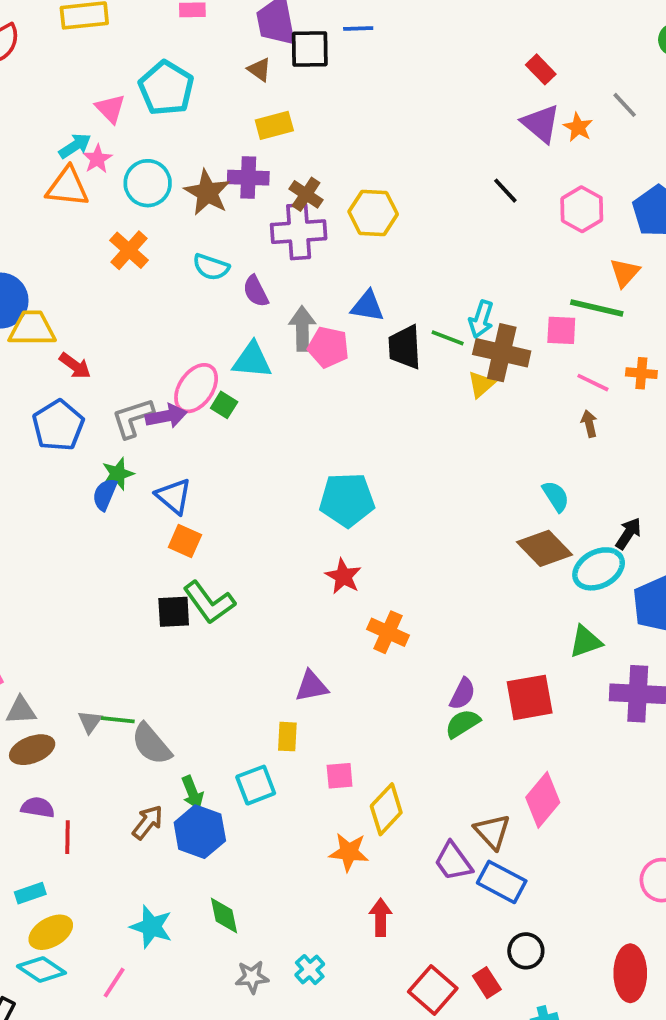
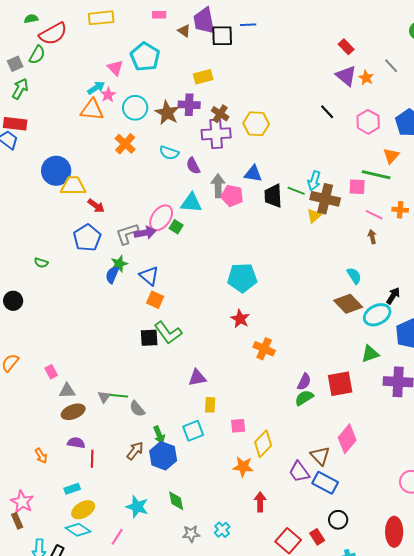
brown triangle: (259, 69) -> (184, 31), moved
purple triangle: (312, 686) -> (197, 378), moved
gray semicircle: (151, 744) -> (137, 409), size x0.7

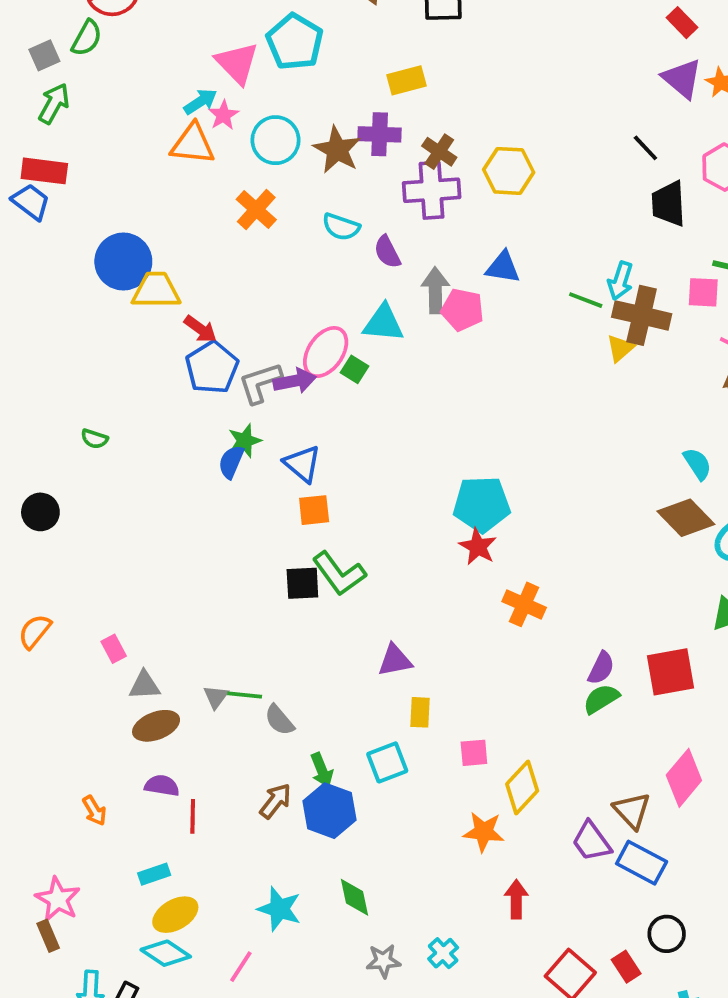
pink triangle: (115, 68) -> (237, 63), size x1.4
black trapezoid: (273, 196) -> (669, 204), moved
blue pentagon: (87, 238) -> (212, 367), moved
cyan pentagon: (242, 278) -> (482, 504), moved
orange square: (155, 300) -> (314, 510), turned -30

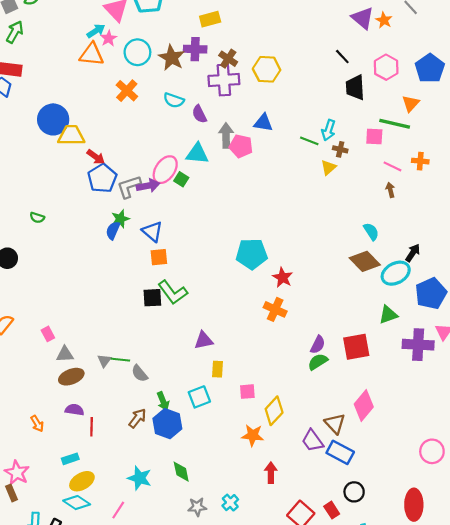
brown cross: (642, 315) -> (340, 149), size x0.5
red star: (478, 547) -> (283, 277), moved

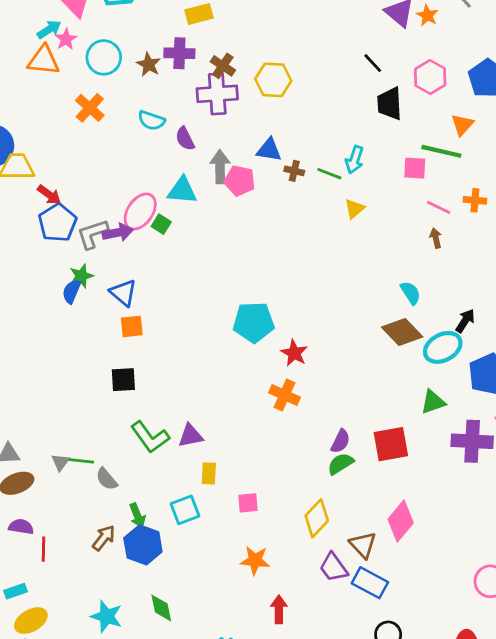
brown star: (172, 58) -> (149, 64), size x0.7
brown cross: (340, 149) -> (294, 171), moved
green L-shape: (173, 292) -> (150, 437), moved
yellow diamond: (274, 411) -> (317, 518), moved

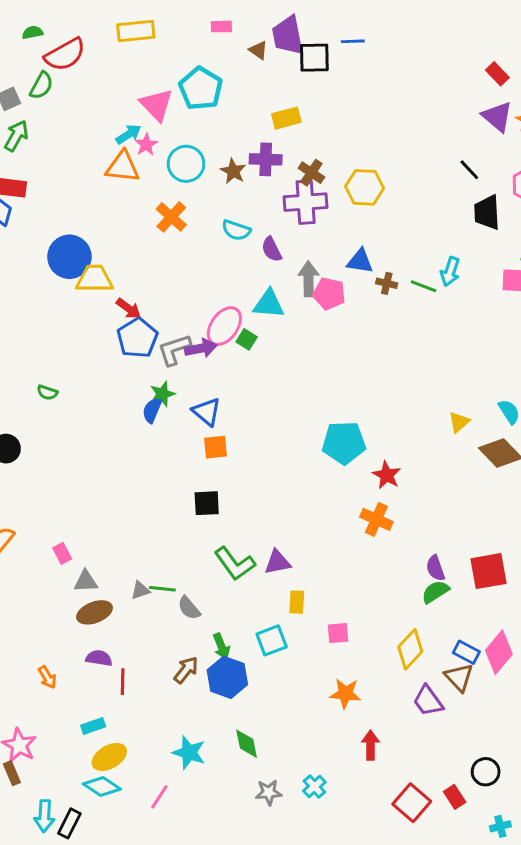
yellow triangle: (355, 209) -> (459, 422), moved
purple semicircle: (340, 441) -> (435, 568), turned 135
gray triangle: (60, 462) -> (140, 590), turned 36
blue rectangle: (370, 583) -> (466, 652), moved, size x0.7

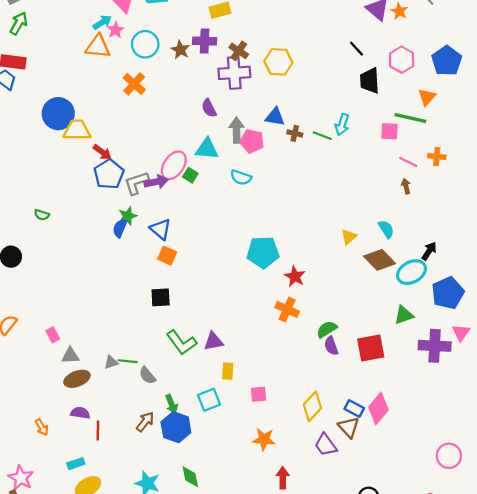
cyan semicircle: (236, 230) -> (241, 177), moved
orange square: (216, 447) -> (167, 256), turned 30
green semicircle: (435, 592) -> (327, 329), moved

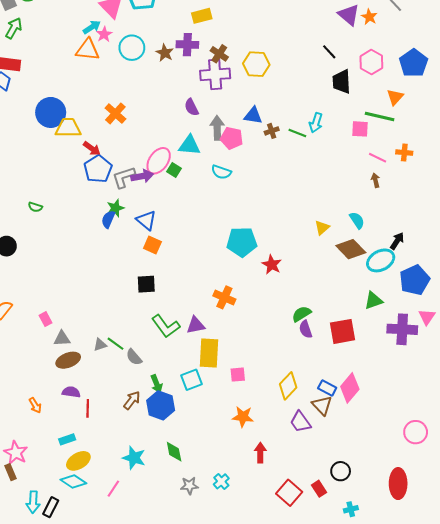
orange cross: (134, 84) -> (115, 113), moved
brown cross: (295, 133) -> (272, 131), turned -32
orange cross: (287, 309) -> (224, 297), moved
green line: (128, 361) -> (115, 344), turned 30
yellow rectangle: (228, 371) -> (209, 353), size x1.8

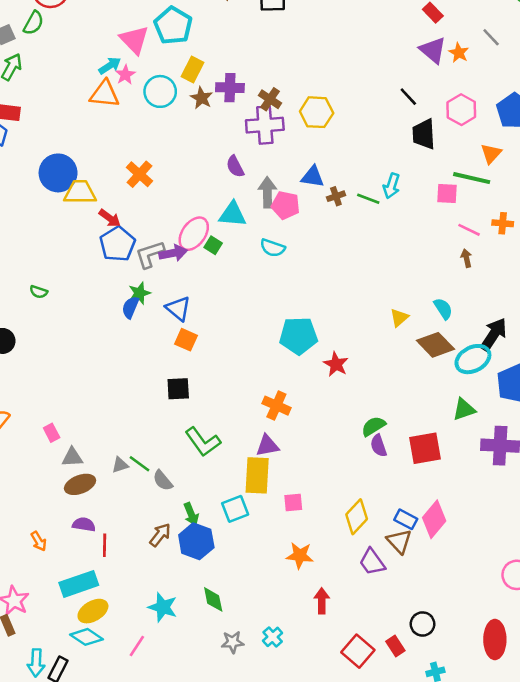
yellow rectangle: (202, 16) -> (192, 70), moved, turned -48
black arrow: (397, 241) -> (494, 334), size x1.5
purple triangle: (196, 325) -> (267, 446), moved
cyan rectangle: (67, 439) -> (79, 584), size x1.8

